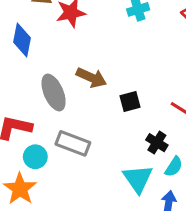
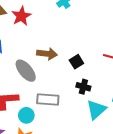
black cross: (157, 143) -> (83, 87), moved
cyan triangle: (138, 179) -> (96, 110), turned 40

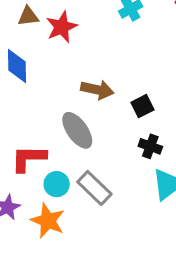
gray ellipse: (26, 71) -> (77, 130), moved
gray rectangle: (48, 99) -> (94, 188), moved, turned 35

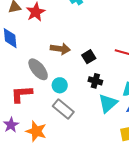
gray ellipse: (77, 130) -> (38, 69), moved
cyan circle: (57, 184) -> (60, 85), moved

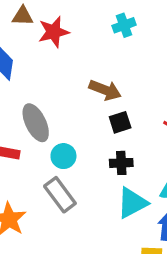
brown arrow: (60, 49) -> (105, 90), moved
black cross: (95, 81) -> (121, 163), turned -32

